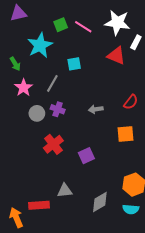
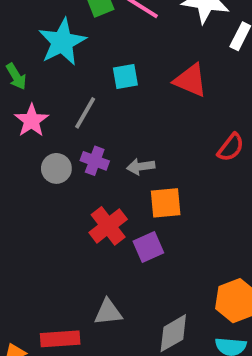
red triangle: (116, 56) -> (191, 80), moved
gray arrow: (96, 109) -> (141, 167), moved
orange square: (126, 134) -> (166, 203), moved
red cross: (53, 144) -> (108, 226), moved

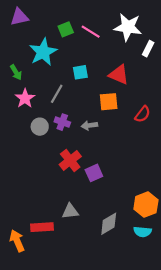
orange square: (166, 203) -> (109, 102), moved

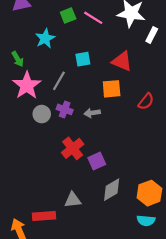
cyan star: (43, 52) -> (45, 38), size x0.7
pink star: (25, 98) -> (27, 85), size x1.4
gray diamond: (109, 224) -> (112, 190), moved

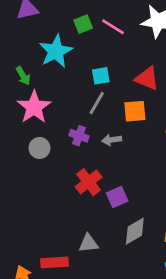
cyan star: (45, 38) -> (56, 51), size x1.4
gray line: (59, 81) -> (97, 103), moved
gray circle: (42, 114) -> (39, 148), moved

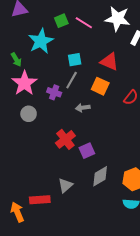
orange square: (135, 111) -> (100, 86), turned 30
purple cross: (79, 136) -> (54, 92), moved
gray triangle: (89, 243) -> (65, 185), turned -35

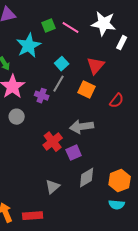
cyan square: (75, 60) -> (62, 64), turned -32
red triangle: (109, 62) -> (96, 66), turned 48
gray arrow: (83, 108) -> (82, 127), moved, size x1.6
red rectangle: (40, 200) -> (33, 216), moved

